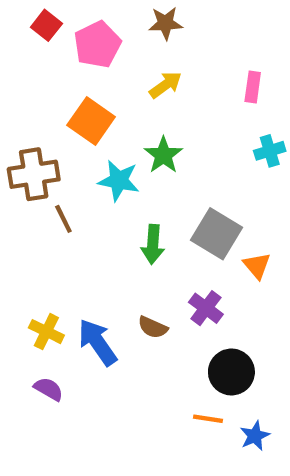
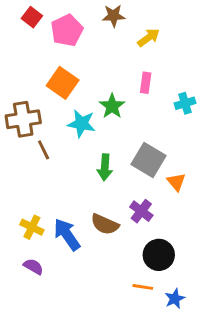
yellow arrow: (165, 85) -> (149, 38), moved
pink rectangle: (253, 87) -> (146, 83), moved
brown semicircle: (153, 327) -> (105, 224), size x1.4

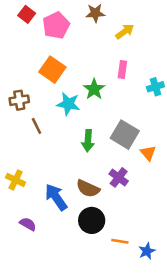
brown cross: (23, 119) -> (19, 100), size x0.7
yellow cross: (32, 227) -> (16, 180), moved
black circle: (159, 255) -> (92, 220), moved

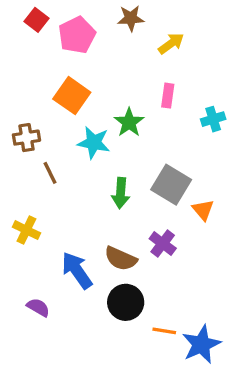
yellow cross: (16, 180) -> (26, 230), moved
blue star: (147, 251) -> (201, 344), size x1.6

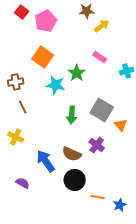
brown star: (131, 18) -> (87, 11), moved
pink rectangle: (168, 96) -> (100, 57), turned -64
brown line: (50, 173) -> (23, 107), moved
blue star: (201, 344) -> (120, 205), size x0.6

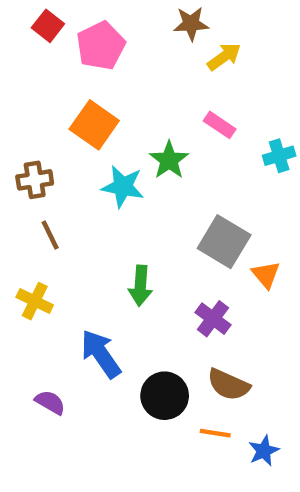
green arrow: (72, 115) -> (140, 286), moved
brown semicircle: (72, 154) -> (228, 385), moved

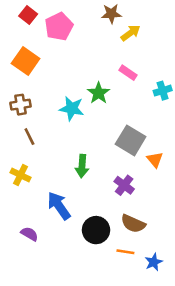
orange square: (94, 125) -> (26, 61), moved

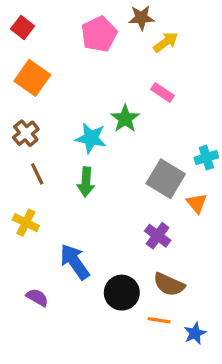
red square: (28, 15) -> (23, 27), moved
pink pentagon: (59, 27) -> (99, 34), moved
cyan cross: (163, 91) -> (206, 158), moved
brown cross: (20, 105) -> (26, 133), turned -30
green arrow: (82, 166) -> (86, 182), moved

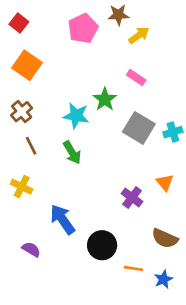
gray square: (166, 179) -> (139, 128), moved
green arrow: (86, 182) -> (72, 152), turned -35
orange triangle: (197, 203) -> (165, 182), moved
brown semicircle: (169, 284) -> (165, 238), moved

